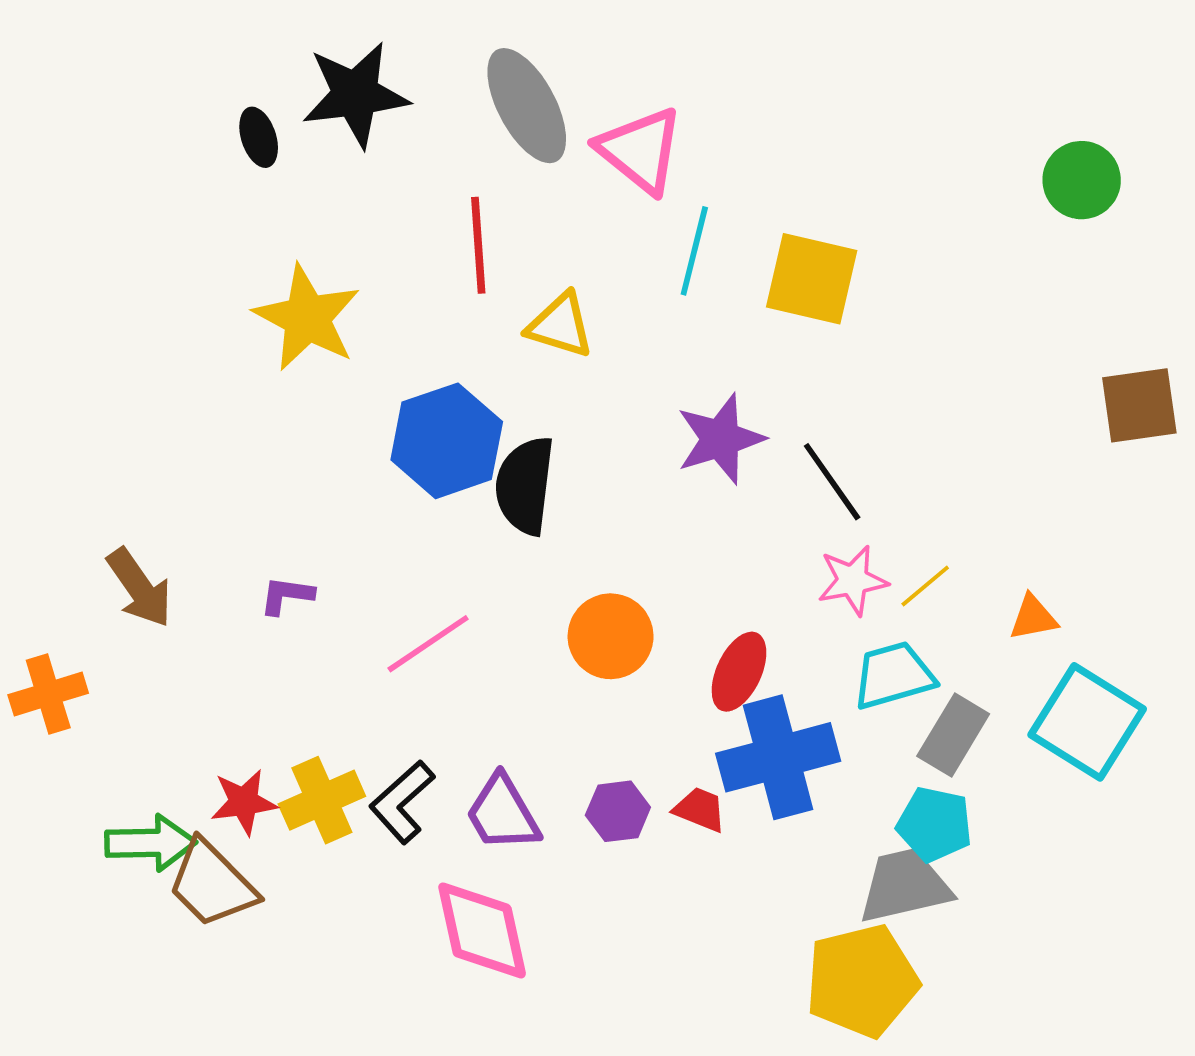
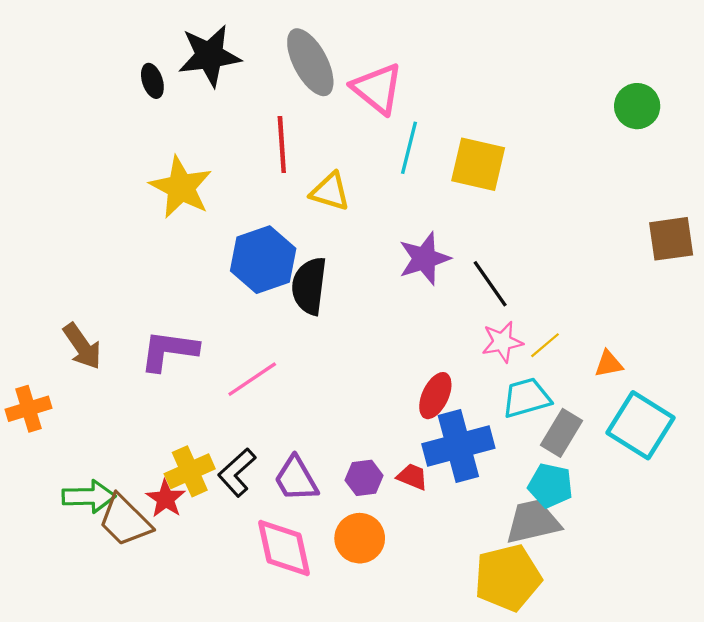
purple L-shape: (287, 595) -> (169, 351), size x1.8
orange circle: (611, 636) -> (360, 538), moved
red star: (244, 802) -> (166, 499), moved, turned -30

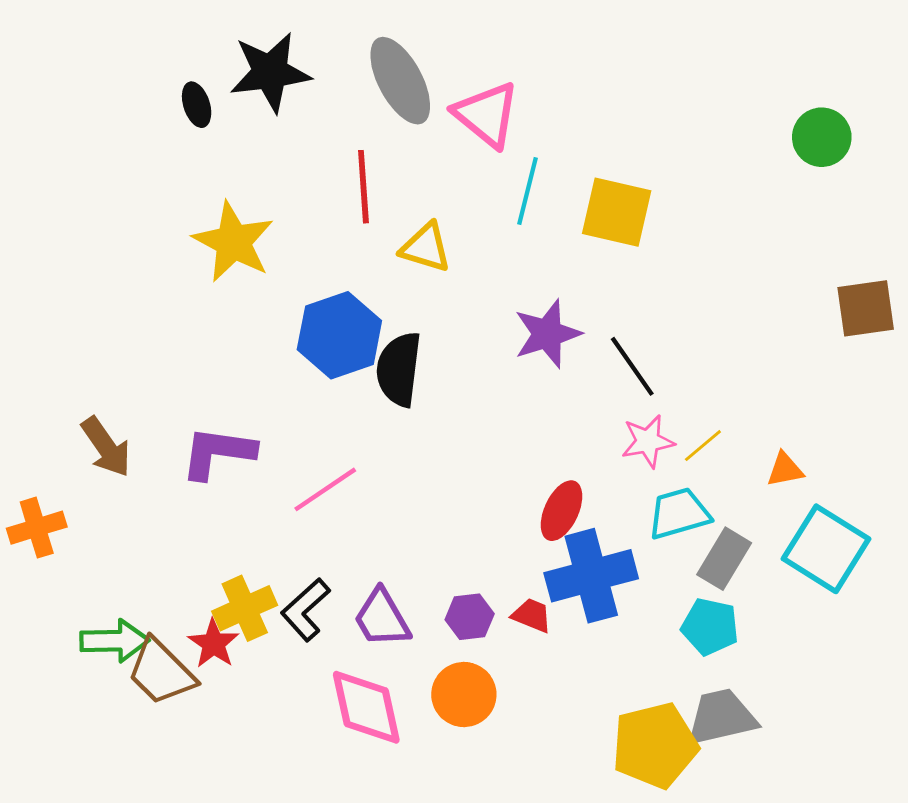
gray trapezoid: (533, 522) -> (721, 717), moved

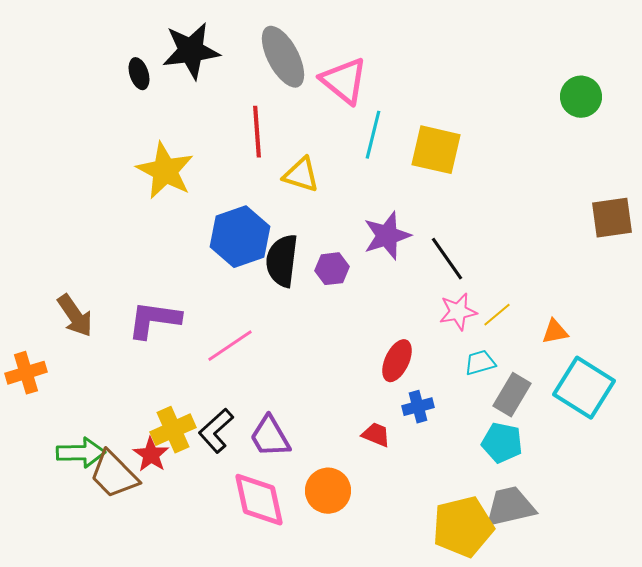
cyan trapezoid: (679, 513) -> (480, 363), size x0.7
blue cross: (591, 576) -> (418, 407), size x0.5
purple hexagon: (470, 617) -> (332, 269), moved

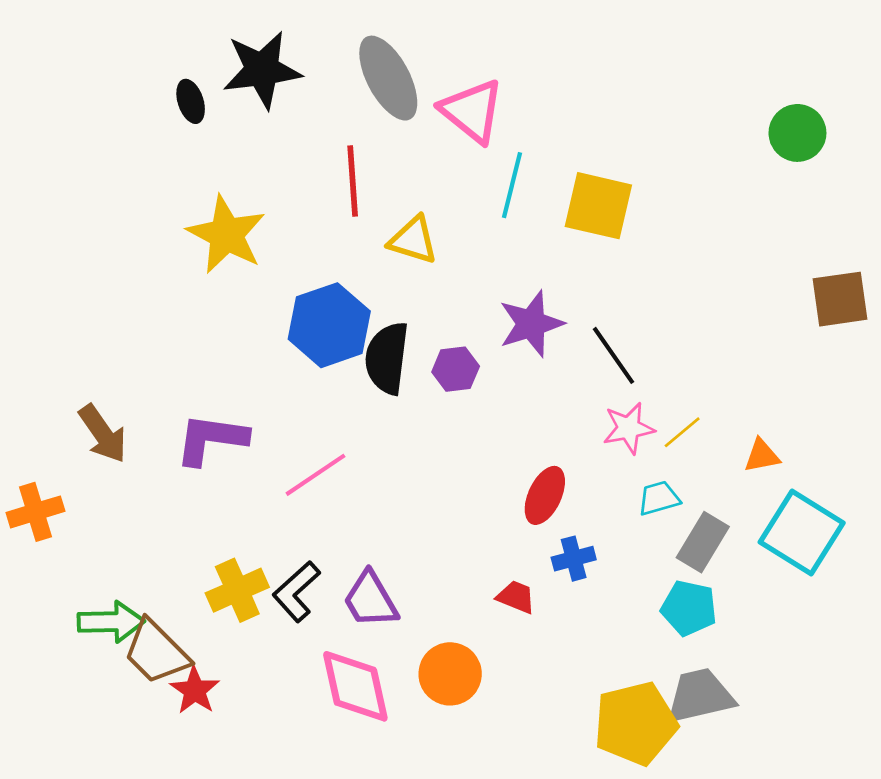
red star: (151, 455) -> (195, 690), moved

